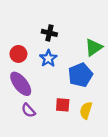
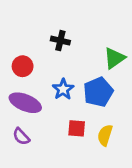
blue star: (48, 58) -> (63, 89), moved
purple ellipse: (21, 84) -> (25, 103), turned -30
purple semicircle: (28, 110) -> (21, 137), moved

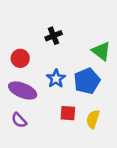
black cross: (60, 41) -> (54, 36), turned -35
green triangle: (114, 58) -> (101, 51), turned -48

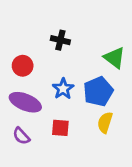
black cross: (54, 36) -> (60, 40), turned 35
red square: (68, 113) -> (60, 128), moved
yellow semicircle: (93, 119) -> (105, 122), moved

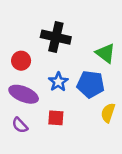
black cross: (60, 40) -> (56, 37), size x1.6
blue pentagon: (98, 91) -> (91, 84), turned 30
yellow semicircle: (105, 122) -> (108, 113), moved

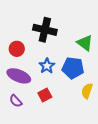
red square: (56, 118) -> (45, 95), turned -32

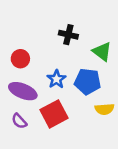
black cross: (45, 30) -> (68, 35), moved, size x0.7
yellow semicircle: (87, 91) -> (104, 109), turned -112
red square: (45, 95) -> (54, 114), size x1.6

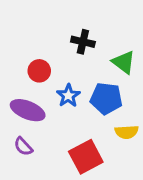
red circle: (20, 59) -> (39, 71), moved
red square: (54, 114) -> (86, 157), moved

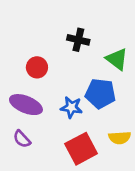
blue star: (68, 96) -> (71, 107), moved, turned -30
yellow semicircle: (127, 132) -> (120, 138), moved

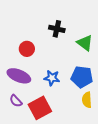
blue pentagon: (100, 94) -> (82, 77), moved
yellow semicircle: (120, 138) -> (87, 100), turned 91
red square: (81, 149) -> (40, 108), moved

